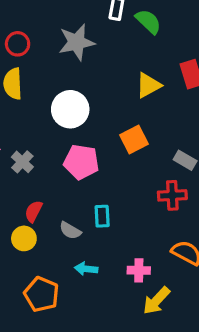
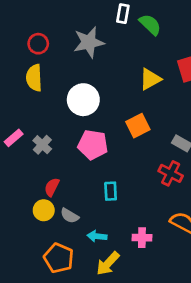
red cross: (172, 195) -> (171, 173), turned 30
gray semicircle: (70, 230) -> (70, 216), moved
yellow arrow: (156, 301) -> (108, 264), moved

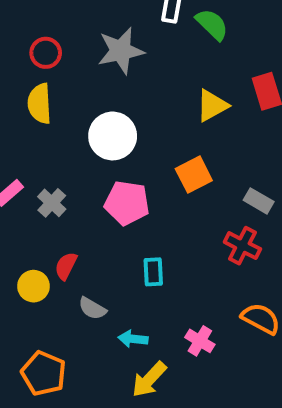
yellow circle: (44, 210) -> (33, 286), moved
pink cross: (142, 238) -> (200, 341), turned 30
orange pentagon: (59, 258) -> (44, 373), moved

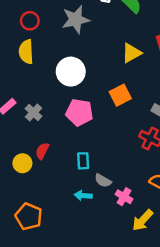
cyan rectangle: (153, 272) -> (83, 161), moved
gray semicircle: (92, 308) -> (103, 181), moved
yellow arrow: (149, 379) -> (143, 220), moved

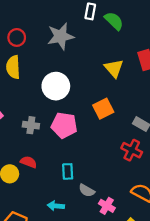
yellow triangle: (131, 53) -> (114, 68), turned -42
gray cross: (34, 112) -> (31, 125), moved, turned -35
red semicircle: (42, 151) -> (29, 162), turned 84
cyan arrow: (83, 195) -> (56, 206), moved

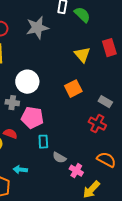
white circle: (56, 86) -> (27, 82), moved
pink pentagon: (64, 125) -> (32, 118), moved
cyan arrow: (56, 206) -> (20, 170), moved

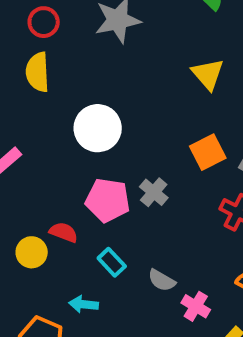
orange square: (73, 89) -> (208, 152), moved
gray cross: (12, 103) -> (154, 192), moved, turned 32
cyan rectangle: (43, 142) -> (112, 262), moved, turned -40

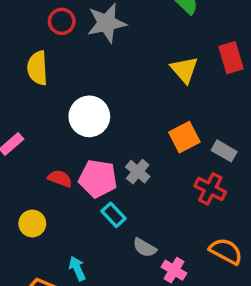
red circle: (44, 22) -> (62, 21), moved
red semicircle: (64, 232) -> (60, 179), moved
cyan rectangle: (112, 262) -> (114, 215), moved
cyan arrow: (84, 304) -> (77, 268), turned 60

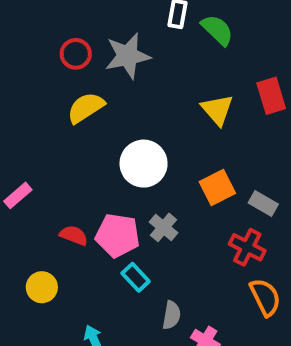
yellow semicircle: (37, 68) -> (86, 108), moved, turned 60
white circle: (89, 116) -> (144, 164), moved
gray semicircle: (145, 248) -> (171, 315), turned -110
orange semicircle: (226, 251) -> (265, 297), moved, turned 36

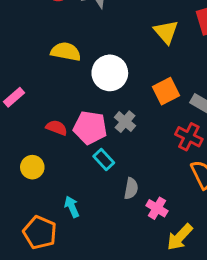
yellow semicircle: (86, 108) -> (66, 52), moved, turned 44

